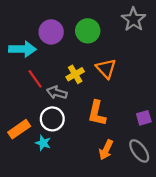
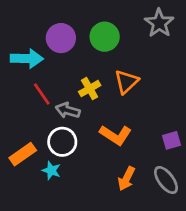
orange triangle: (106, 69) -> (126, 82), turned 30
orange L-shape: (97, 113) -> (116, 135), turned -70

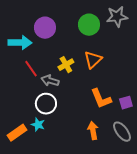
gray star: (159, 23) -> (117, 17), turned 30
green circle: (105, 37) -> (89, 25), moved
orange L-shape: (116, 135) -> (101, 99), moved, turned 35
orange rectangle: (23, 154) -> (17, 133), moved
orange arrow: (126, 179) -> (93, 131), turned 144

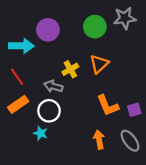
red line: (31, 69) -> (17, 77), moved
orange rectangle: (17, 133) -> (18, 104), moved

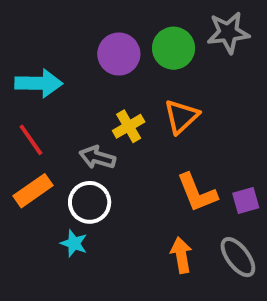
purple circle: (48, 30) -> (119, 54), moved

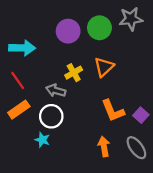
purple square: (246, 200) -> (141, 115), turned -32

